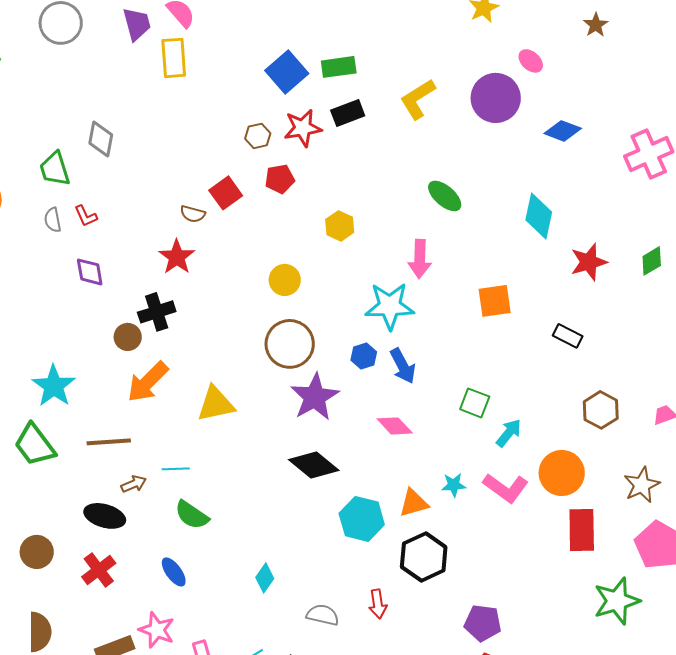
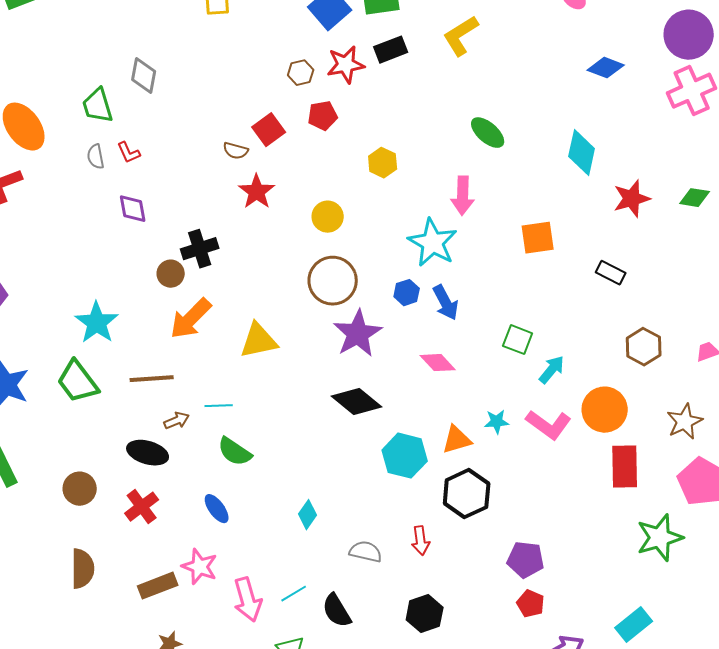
purple circle: (496, 98) -> (689, 35), moved
red star: (177, 257) -> (257, 192), moved
green diamond: (652, 261) -> (695, 198), turned 40
cyan star: (390, 306) -> (433, 243), turned 30

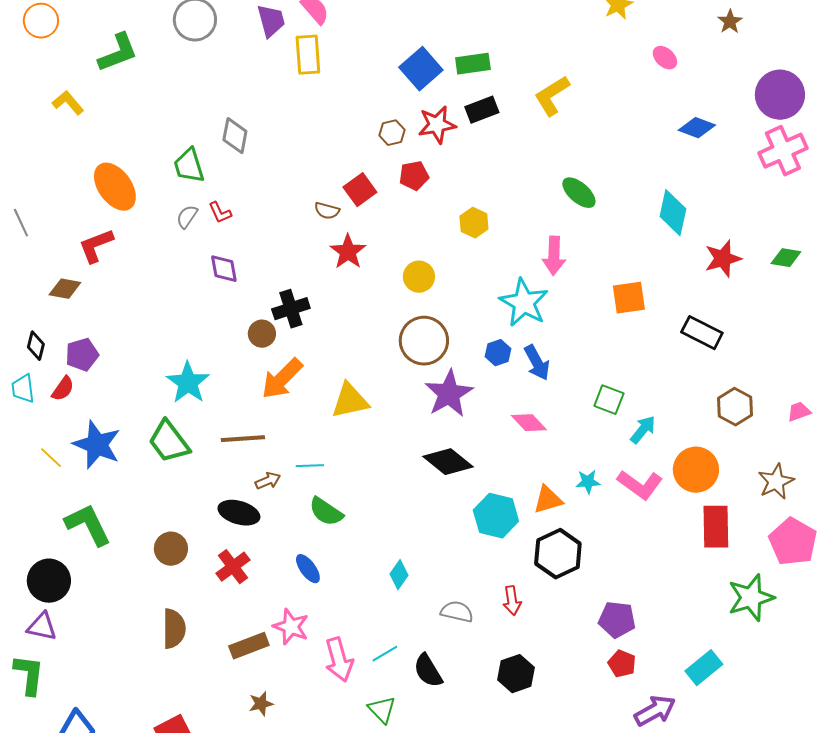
gray semicircle: (96, 157) -> (187, 217), turned 45
black rectangle: (611, 273) -> (702, 333), size x1.4
cyan rectangle: (634, 625) -> (704, 668), moved

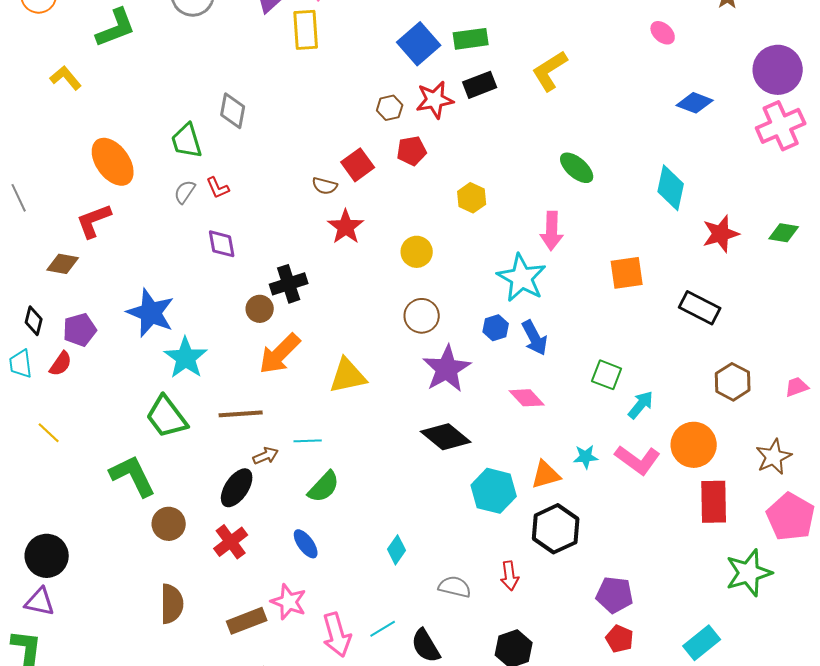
brown circle: (424, 341) -> (422, 316), size x0.7
blue star: (97, 445) -> (151, 313), moved
green semicircle: (326, 512) -> (324, 487), turned -81
black ellipse: (239, 513) -> (237, 488), turned -72
green L-shape: (88, 525) -> (133, 476), moved

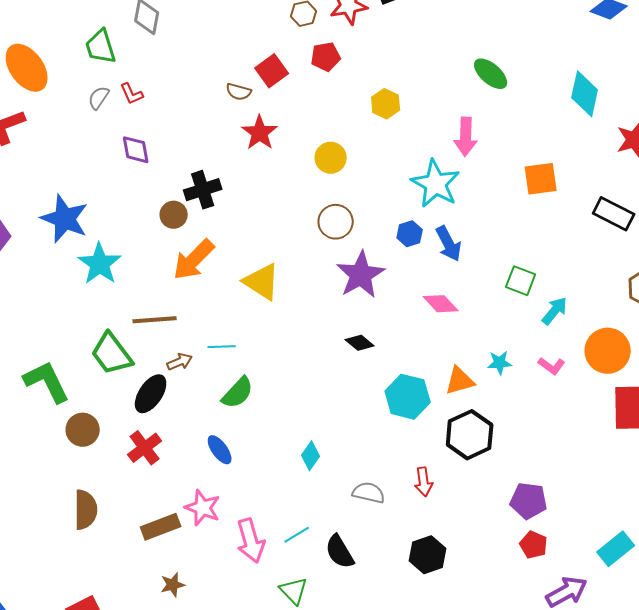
yellow triangle: (348, 376) -> (262, 282), turned 45
green trapezoid: (167, 417) -> (112, 354), moved
black diamond: (446, 437) -> (360, 343), size x0.6
pink L-shape: (638, 460) -> (552, 366), size x0.6

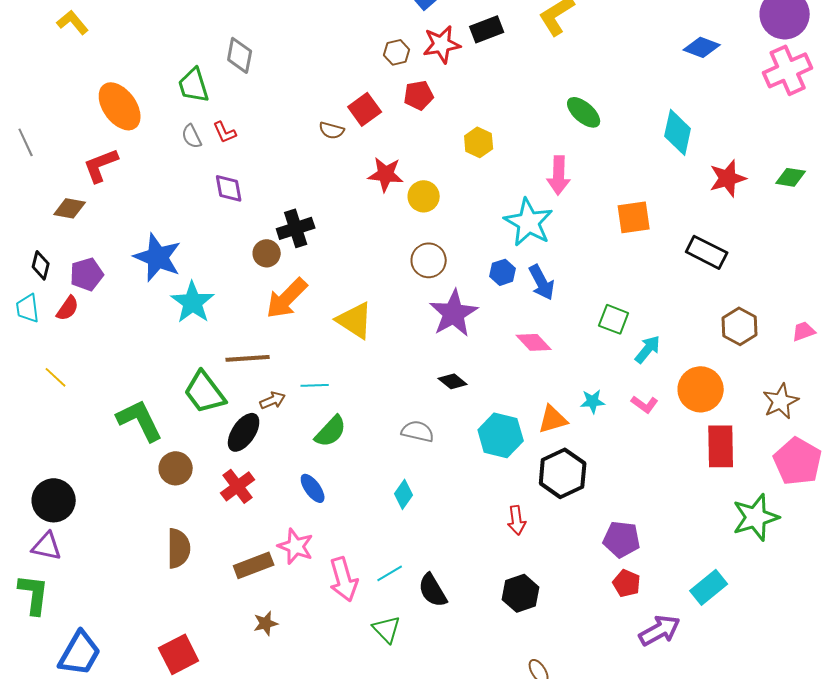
gray semicircle: (99, 98) -> (192, 136), turned -60
red star: (260, 133) -> (386, 174), moved, turned -30
gray semicircle: (369, 493) -> (418, 431), moved

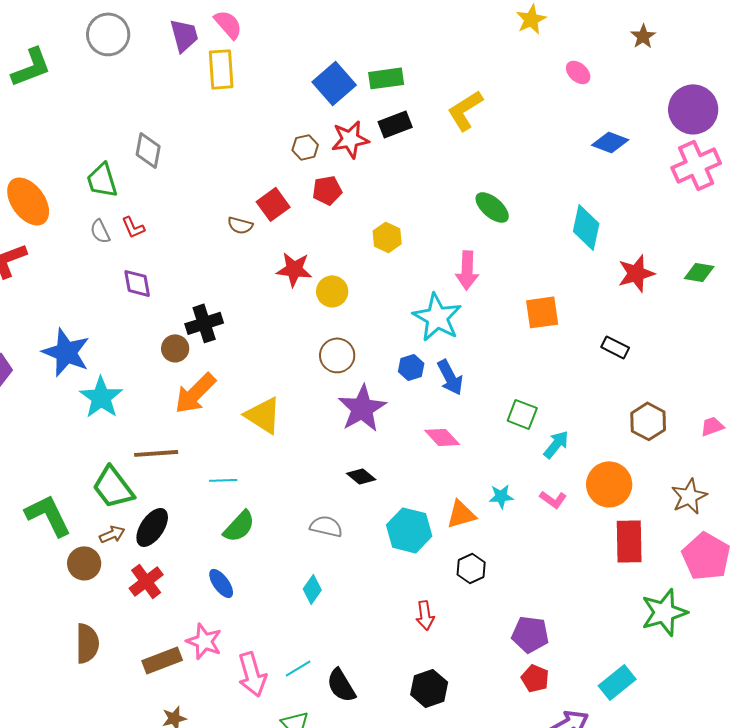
black rectangle: (707, 252) -> (615, 347), size x0.7
brown arrow: (273, 400) -> (112, 534), moved
black hexagon: (563, 473) -> (471, 568), size x0.6

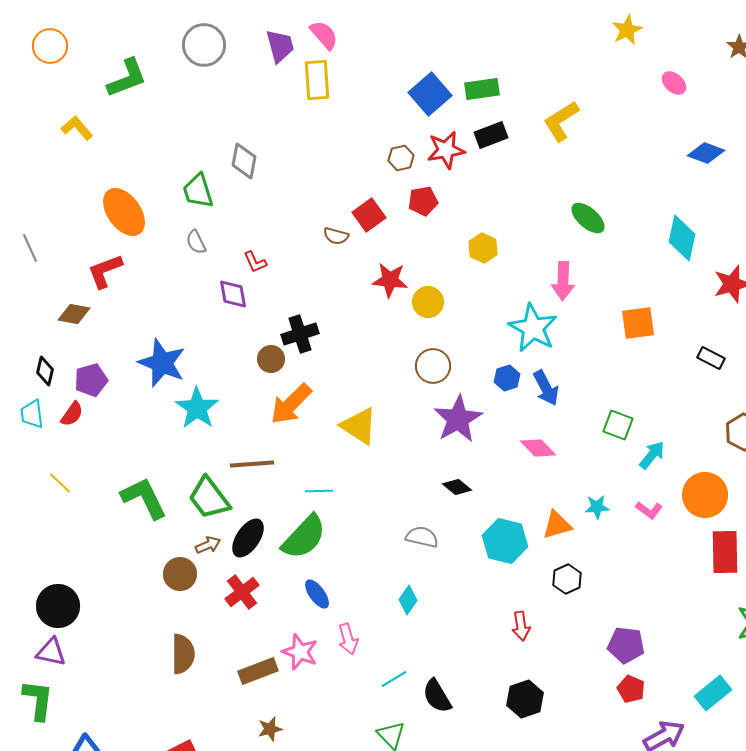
red L-shape: (133, 227) -> (255, 262), moved
green L-shape: (48, 515) -> (144, 498), moved
green semicircle: (239, 526) -> (304, 537), moved, size x1.4
pink arrow: (252, 674) -> (348, 639), moved, size x0.7

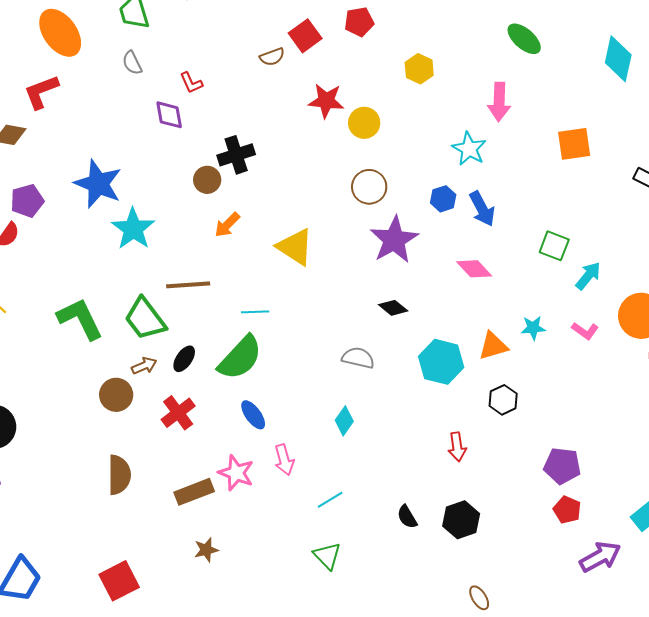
brown semicircle: (336, 236) -> (272, 57), turned -35
cyan star: (533, 328) -> (469, 149), size x0.7
orange arrow: (291, 404) -> (227, 225), size x0.6
black ellipse: (248, 538) -> (184, 359), size x0.7
black semicircle: (437, 696) -> (407, 517), moved, size x0.7

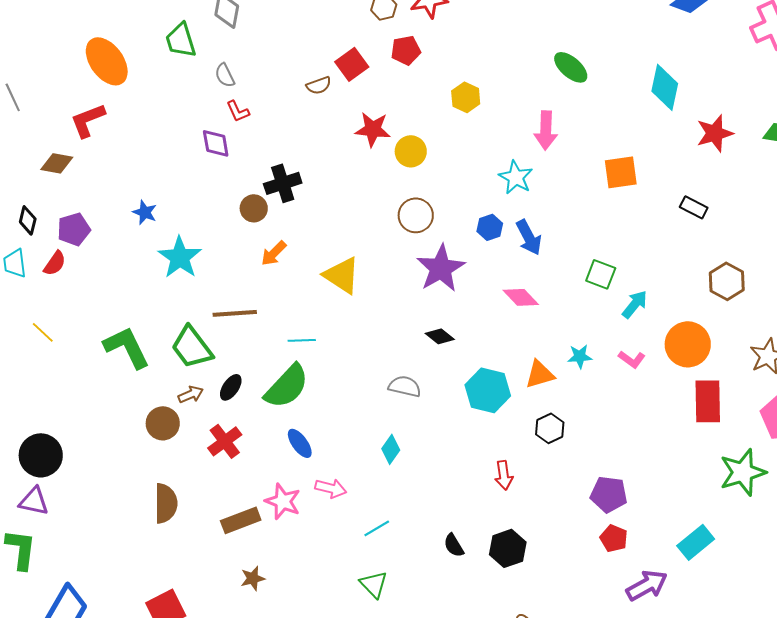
gray semicircle: (132, 63) -> (225, 75), moved
blue star: (98, 184) -> (145, 212), size x0.5
pink arrow: (284, 460) -> (331, 488), turned -60

